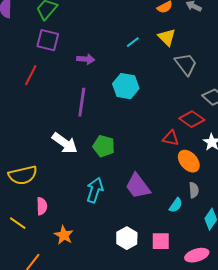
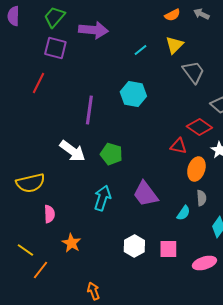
yellow triangle: (167, 37) -> (174, 45), turned 30
purple arrow: (86, 59) -> (93, 30), moved, size x1.6
orange ellipse: (189, 161) -> (196, 169), turned 60
yellow line: (18, 223) -> (25, 250), moved

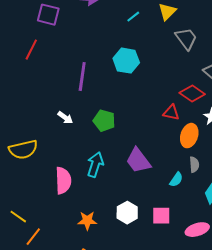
white arrow: (72, 151) -> (65, 118), size x0.6
pink semicircle: (49, 214) -> (63, 181), moved, size x1.5
orange star: (71, 243) -> (87, 221), moved, turned -30

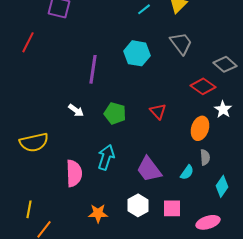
gray trapezoid: (186, 39) -> (181, 43), moved
red line: (31, 50) -> (28, 42), moved
red triangle: (171, 113) -> (158, 111), moved, turned 36
purple trapezoid: (138, 161) -> (149, 169), moved
yellow line: (18, 217) -> (29, 209), turned 66

